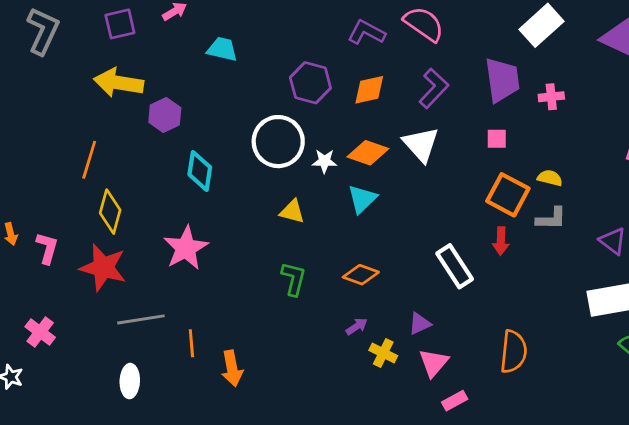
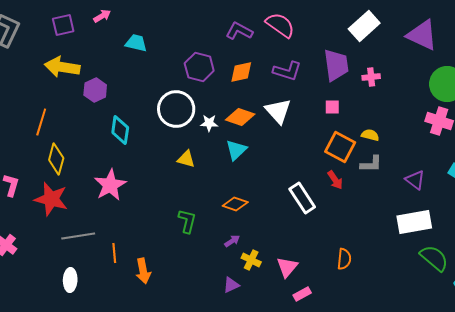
purple L-shape: (434, 88) -> (287, 71), turned 64
red arrow: (501, 241) -> (335, 180), turned -36
green L-shape: (294, 279) -> (187, 221), moved
purple triangle: (420, 324) -> (231, 285), moved
orange semicircle: (513, 352) -> (344, 259), size x0.7

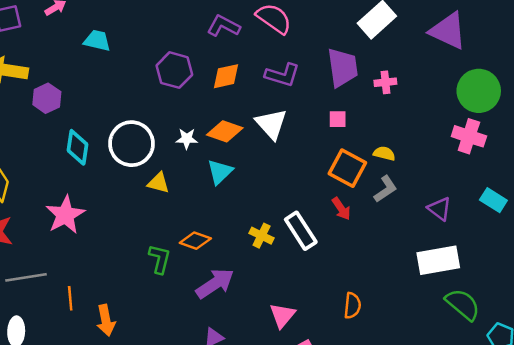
white circle: (176, 109) -> (132, 144), moved
gray L-shape: (371, 164) -> (385, 189), turned -35
orange diamond: (235, 204) -> (195, 241), moved
purple arrow: (232, 241) -> (215, 283), size x2.0
yellow cross: (251, 260) -> (262, 236), moved

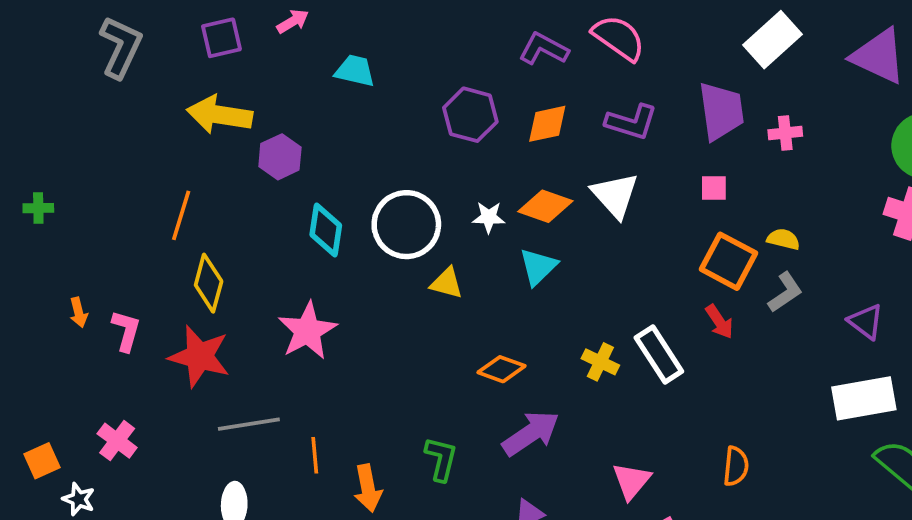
green L-shape: (160, 259) -> (441, 459), moved

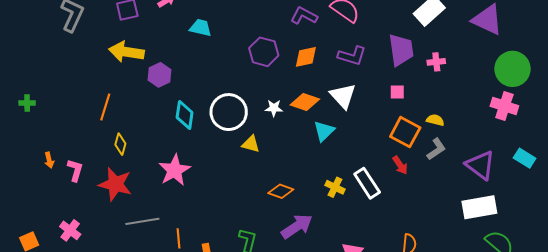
cyan triangle: (538, 267) -> (324, 131), moved
yellow diamond: (209, 283) -> (120, 144), size x0.7
purple triangle: (866, 322) -> (480, 165), size x1.5

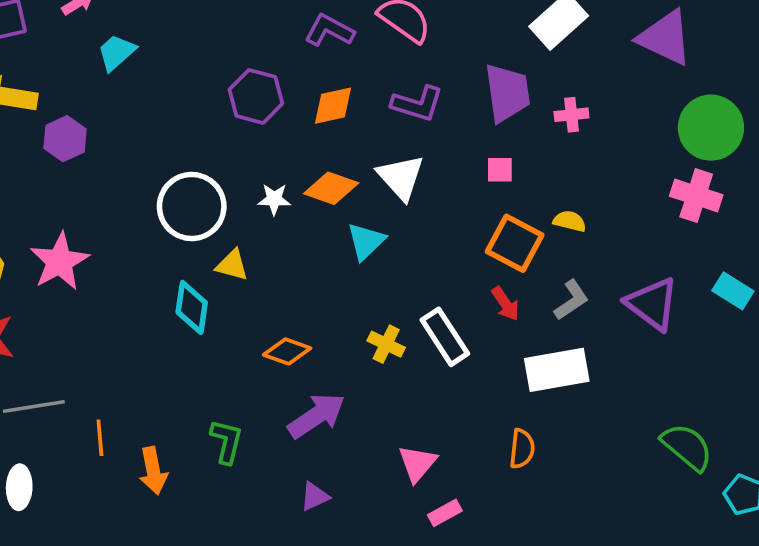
cyan trapezoid: (201, 28) -> (116, 52), moved, turned -55
cyan diamond: (185, 115) -> (192, 307), moved
gray L-shape: (436, 149) -> (571, 300), moved
pink star: (175, 170) -> (60, 262), moved
white rectangle: (479, 207) -> (557, 370), moved

